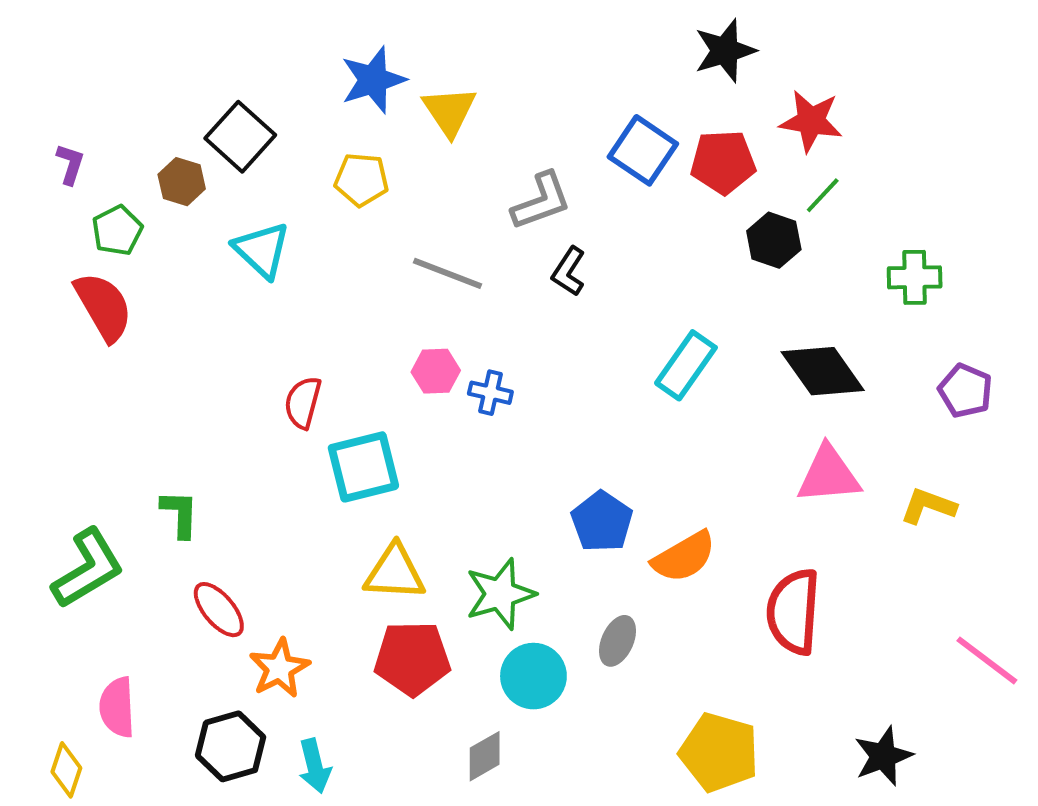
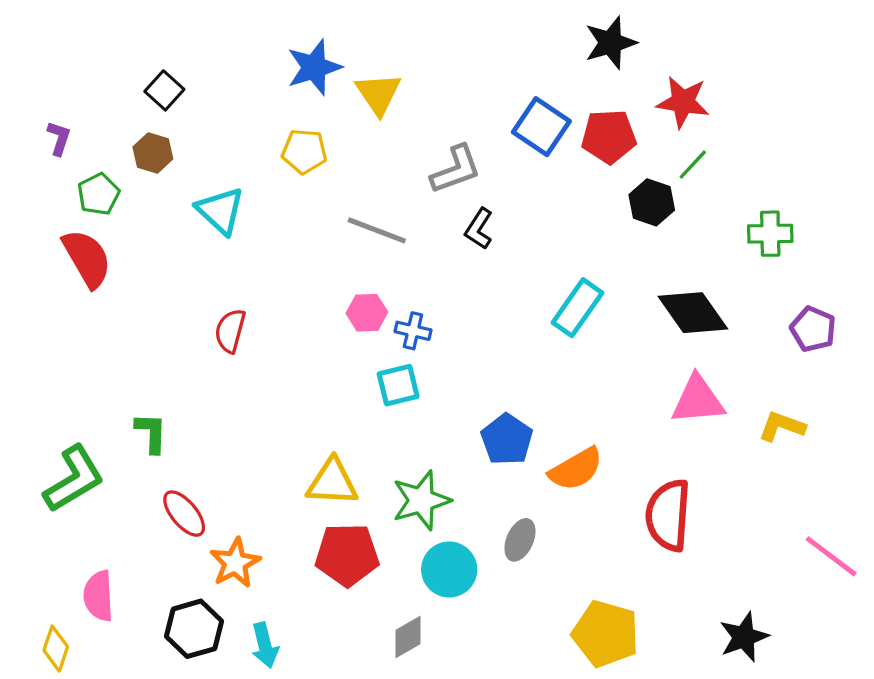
black square: (240, 137) -> (164, 90), moved, size x0.7
red semicircle: (303, 402) -> (230, 331), moved
cyan square: (363, 467) -> (398, 385), moved, size x0.7

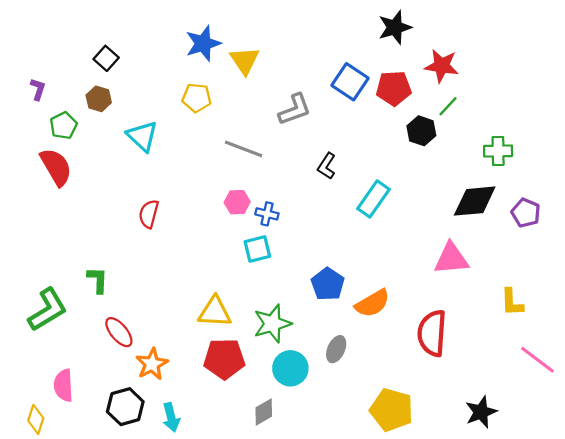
black L-shape: (479, 229) -> (327, 166), moved
black diamond: (693, 313) -> (475, 201), moved, turned -60
yellow L-shape: (782, 426) -> (512, 302), moved, turned -112

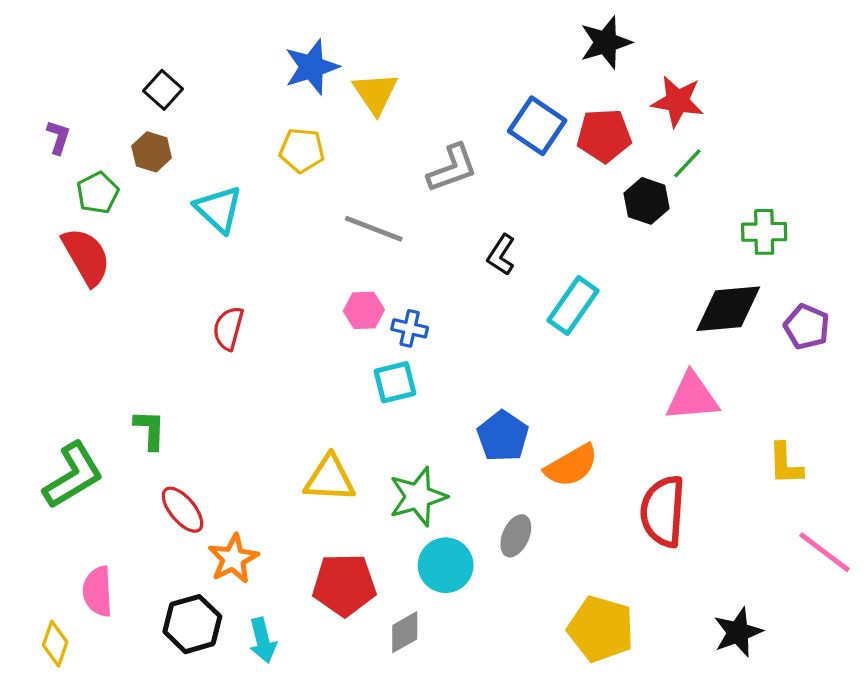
red pentagon: (224, 359) -> (344, 585), moved

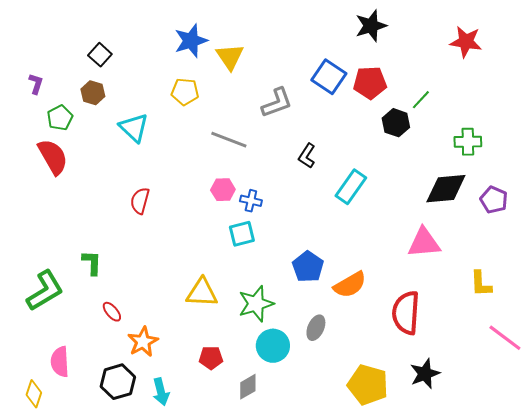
red star: (678, 101) -> (466, 42), moved
red ellipse: (183, 510) -> (112, 312), size x0.7
red pentagon: (344, 585) -> (211, 358), size x0.6
black star: (738, 632) -> (425, 374), moved

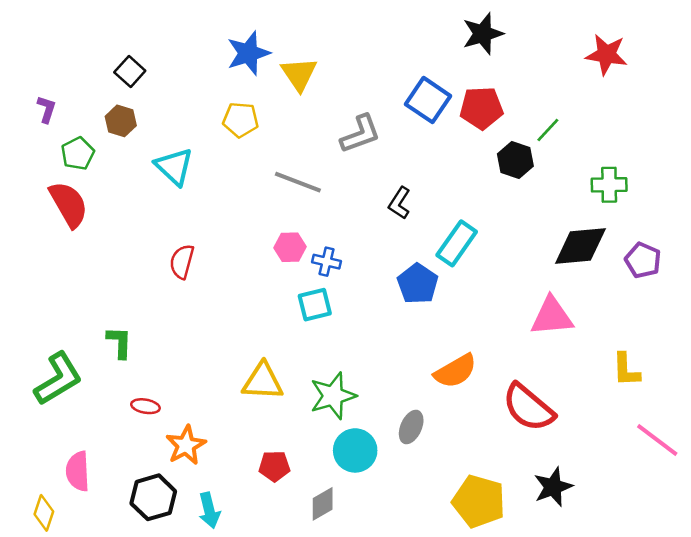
blue pentagon: (308, 267) -> (418, 284), moved
red ellipse: (112, 312) -> (145, 406), turned -40
red semicircle: (406, 313) -> (528, 407), turned -54

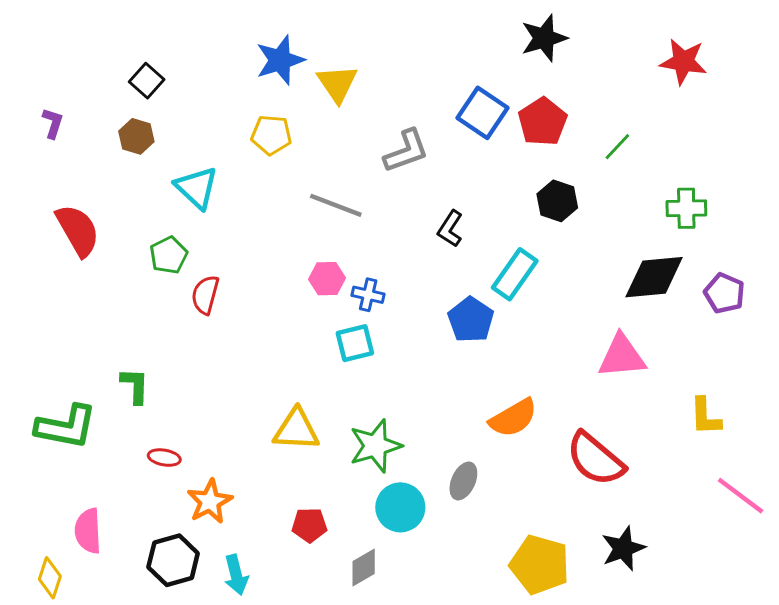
red pentagon: (481, 108) -> (543, 122), turned -30
green pentagon: (78, 154) -> (169, 255), moved
black hexagon: (515, 160) -> (557, 201), moved
green L-shape: (58, 379) -> (66, 427), turned 42

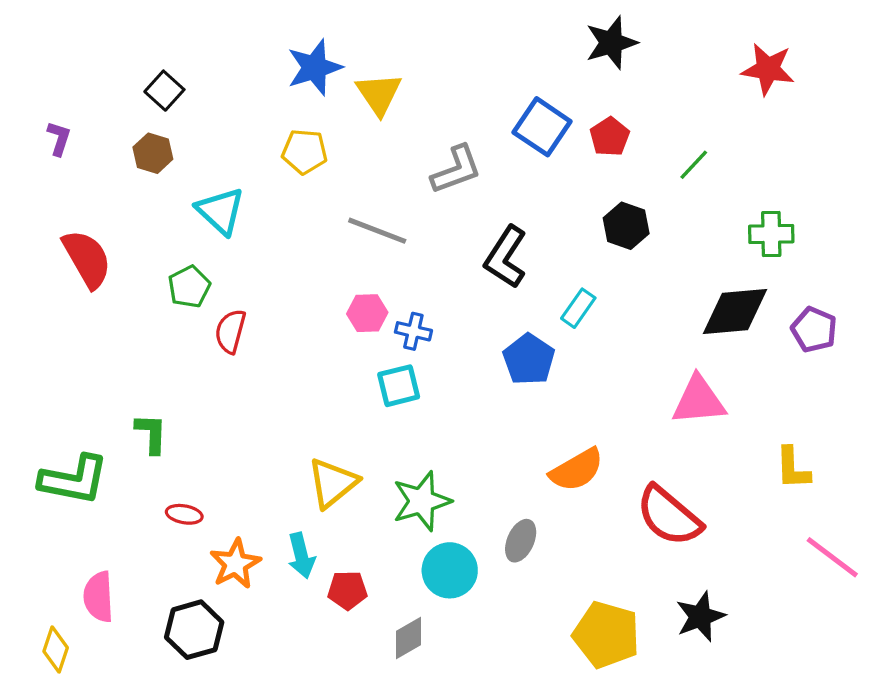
red pentagon: (543, 122) -> (610, 137), size x0.7
black L-shape: (450, 229) -> (506, 257), size x1.5
cyan rectangle: (515, 274) -> (578, 308), size x0.7
yellow triangle: (296, 430) -> (333, 483), turned -42
cyan arrow: (236, 575) -> (301, 556), moved

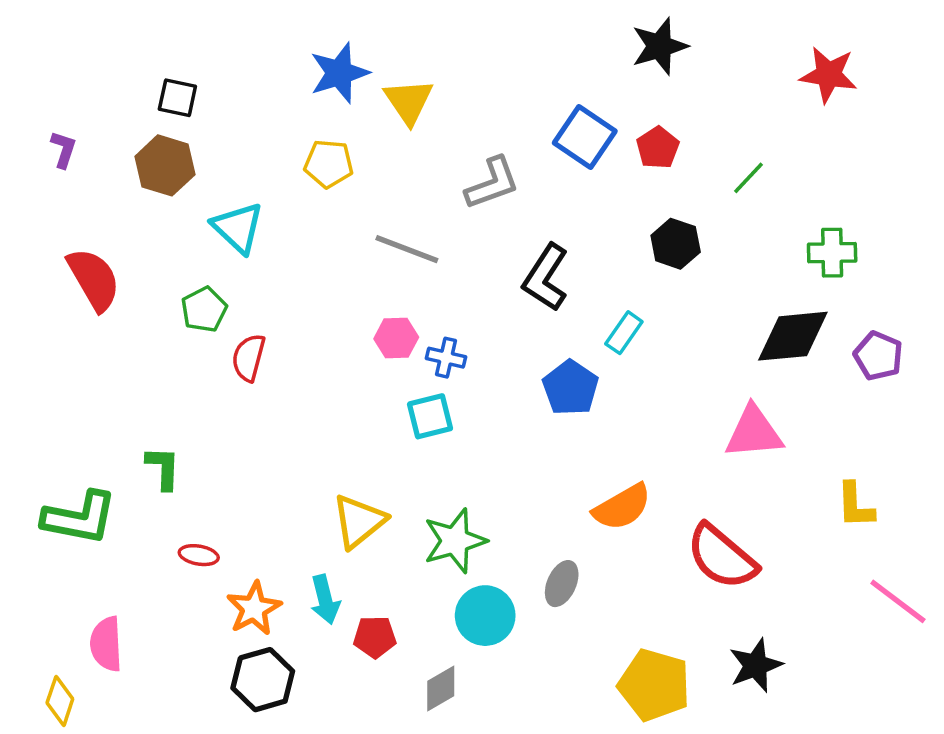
black square: (164, 91) -> (177, 98), turned -30
brown hexagon: (153, 153) -> (165, 165), size x1.4
black hexagon: (194, 630) -> (263, 680), moved

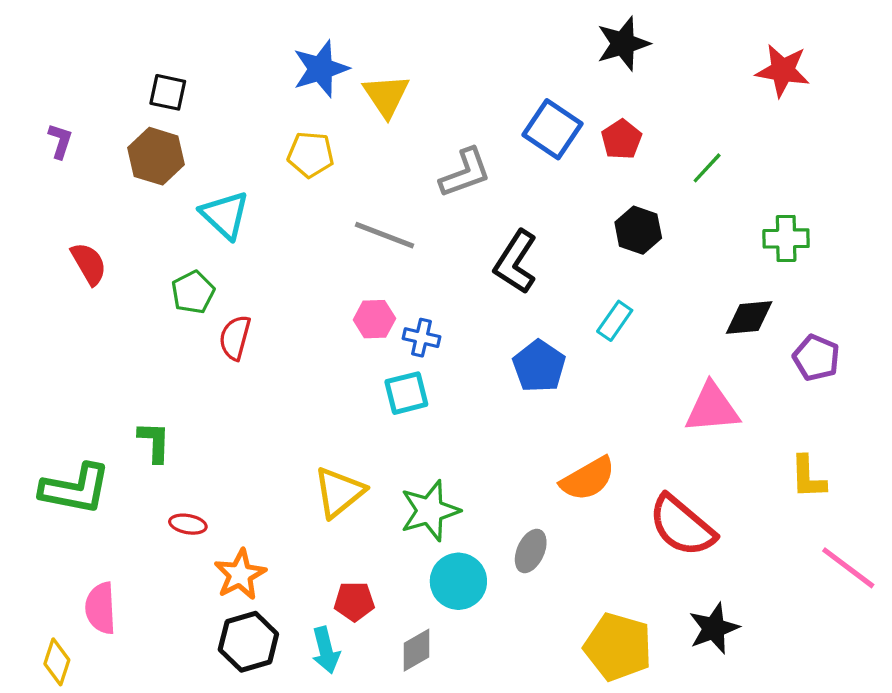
red semicircle: (94, 279) -> (89, 264), size x0.7
cyan rectangle: (624, 333) -> (615, 321), moved
black diamond: (793, 336) -> (749, 317), size x0.7
purple pentagon: (878, 356) -> (816, 358), moved
cyan arrow: (325, 600) -> (326, 650), moved

